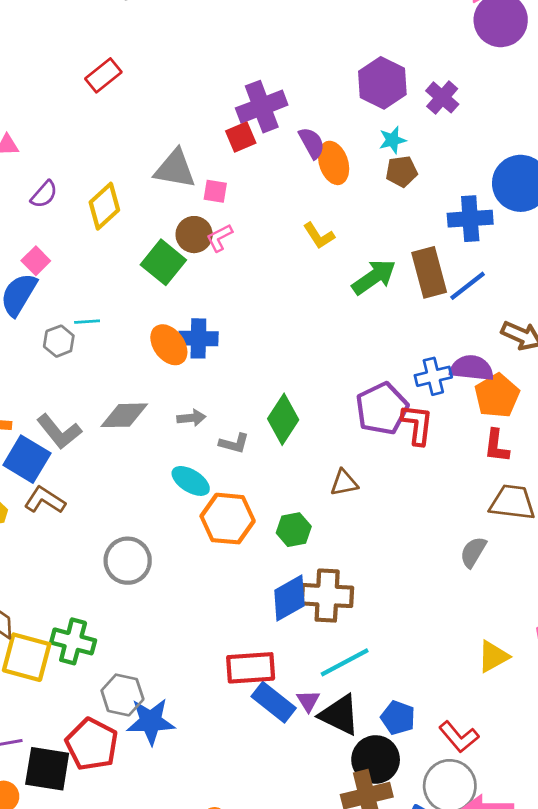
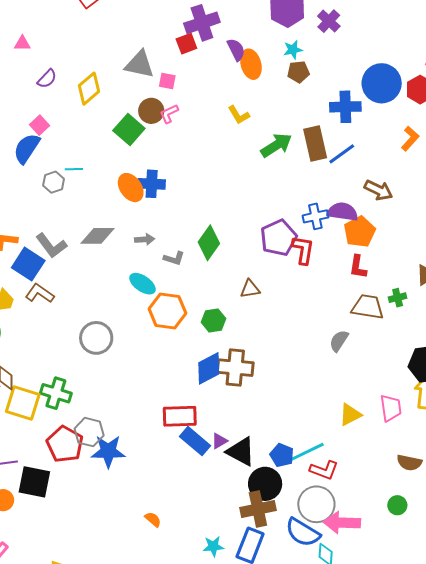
cyan line: (345, 662) -> (307, 452), moved
purple triangle: (308, 701) -> (219, 441), turned 30
red L-shape: (459, 737) -> (324, 470), turned -32
red pentagon: (92, 744) -> (65, 444), moved

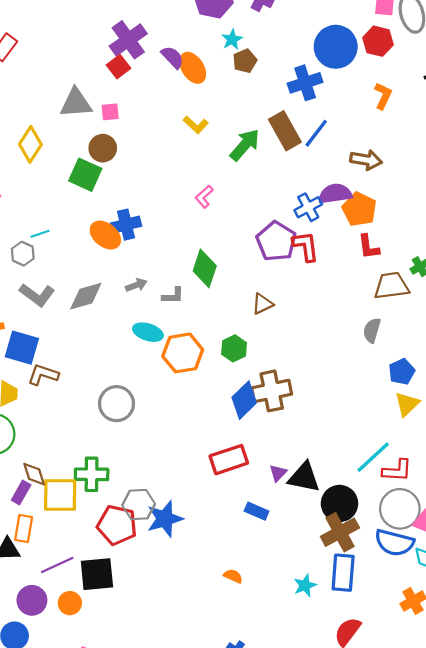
pink L-shape: (169, 114) -> (204, 197), moved
gray L-shape: (51, 246) -> (37, 295), moved
blue rectangle: (195, 441) -> (257, 511), moved, size x0.7
blue pentagon: (282, 455) -> (402, 372), moved, turned -30

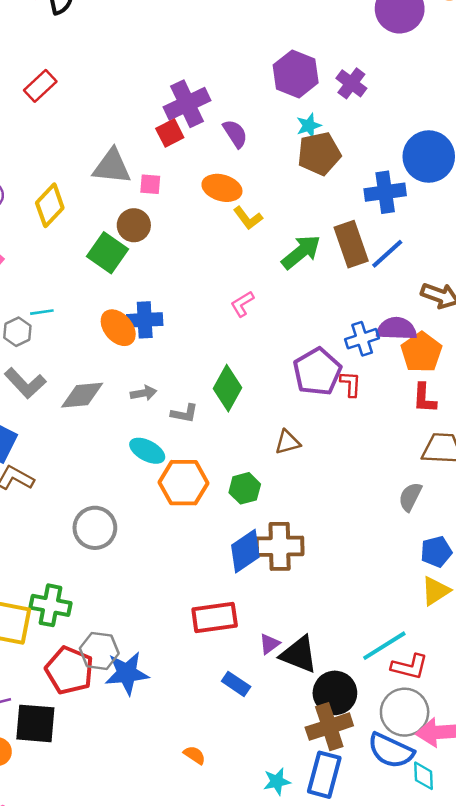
brown pentagon: (245, 61) -> (319, 154), size x1.5
orange ellipse: (193, 68) -> (222, 188), moved, turned -52
red L-shape: (306, 246) -> (351, 384), size x0.7

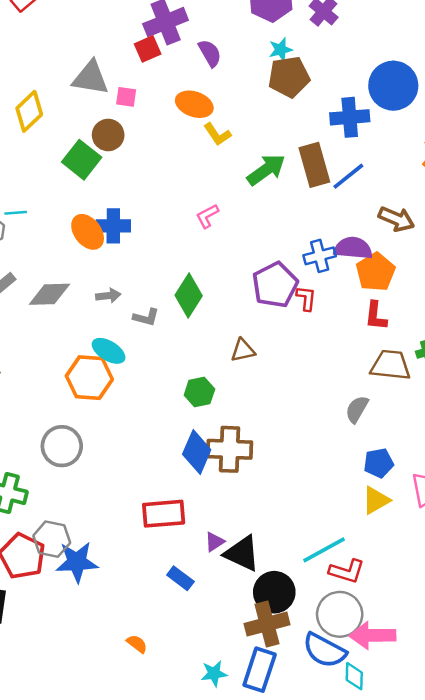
orange hexagon: (183, 483) -> (89, 378), moved
gray circle: (95, 528) -> (62, 446), moved
blue diamond: (245, 551) -> (197, 452), turned -36

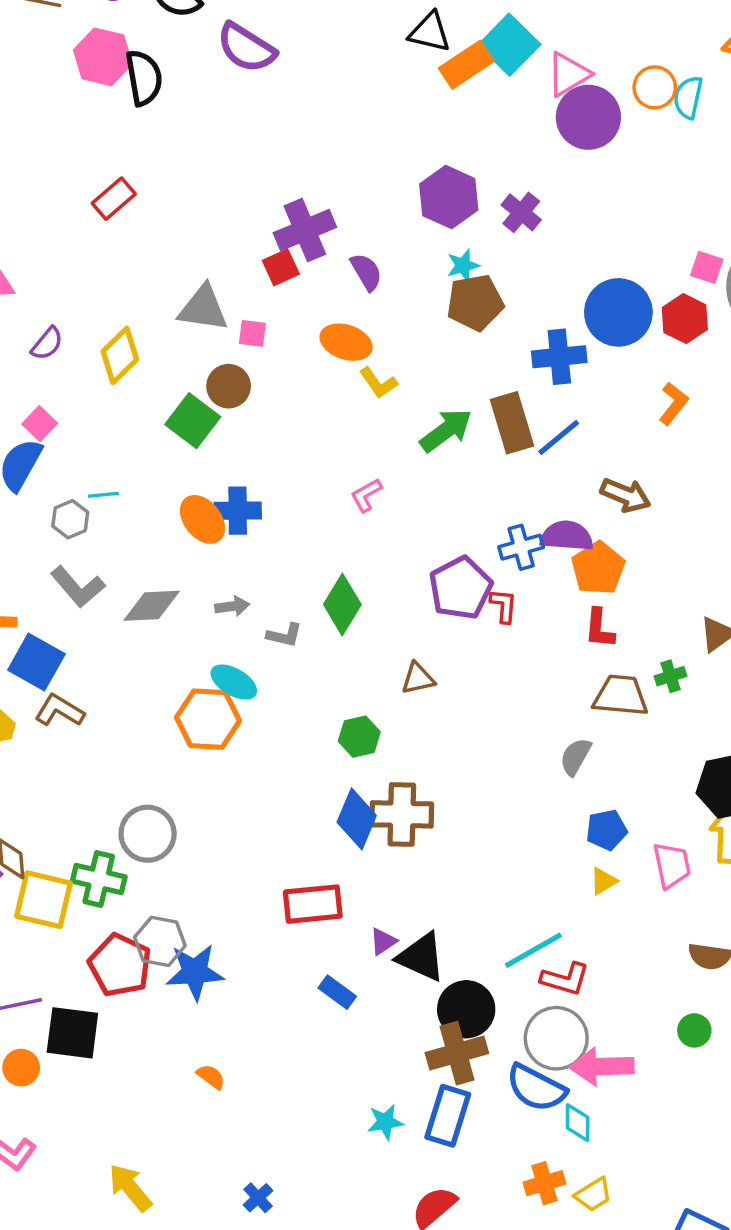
gray circle: (62, 446) -> (148, 834), moved
yellow triangle: (376, 500) -> (603, 881), size x0.7
orange semicircle: (137, 644) -> (211, 1077), moved

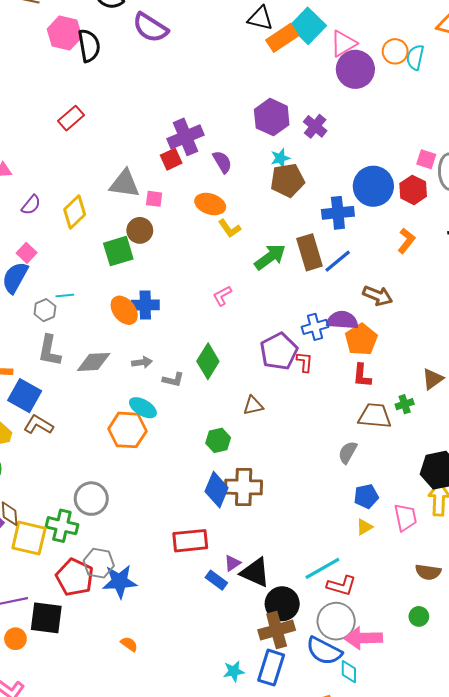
green square: (193, 421) -> (118, 251), turned 36
gray L-shape: (78, 587) -> (49, 351), turned 52
blue rectangle: (337, 992) -> (216, 580), moved

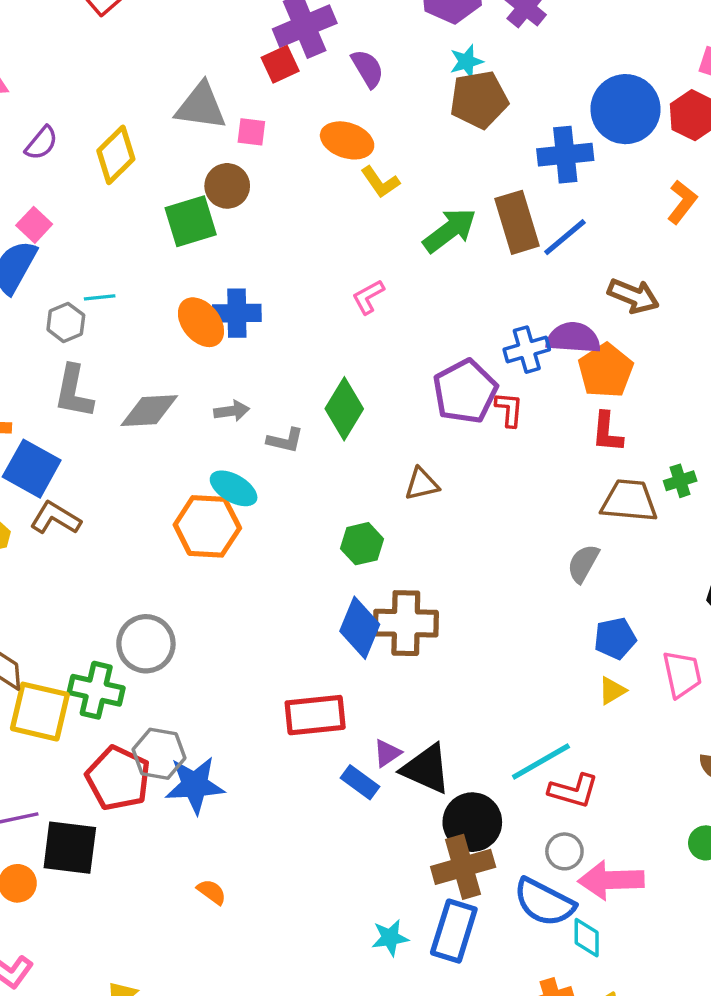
gray circle: (336, 621) -> (564, 851), size x0.6

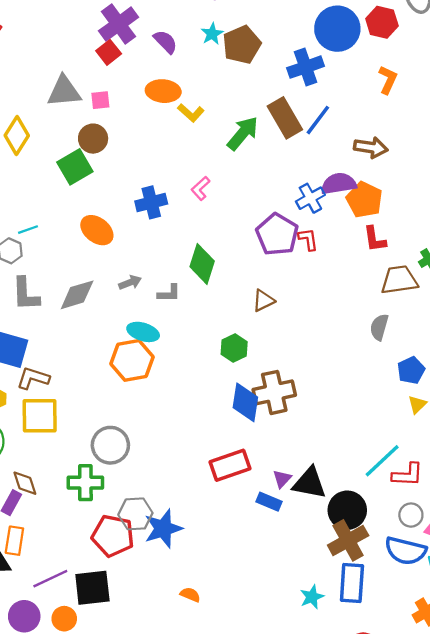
cyan star: (466, 62) -> (212, 34), moved
blue cross: (237, 313) -> (151, 202), moved
yellow square: (40, 712) -> (40, 416), moved

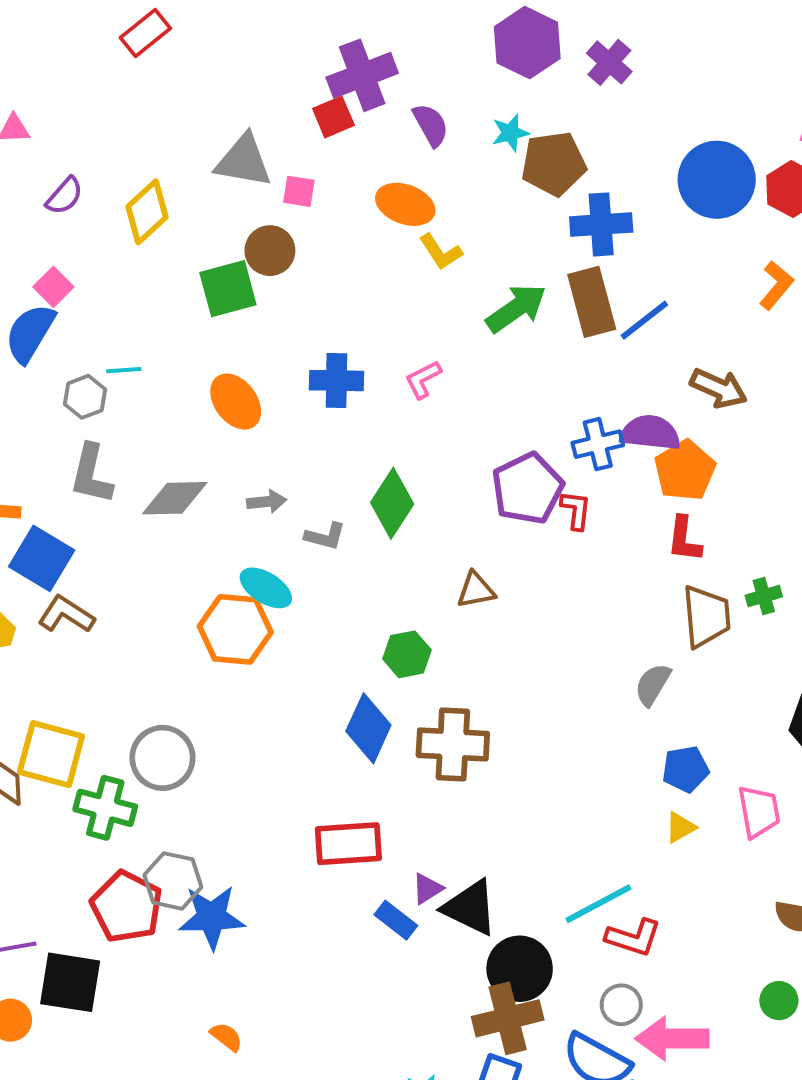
blue cross: (306, 67) -> (601, 224), moved
brown trapezoid: (399, 280) -> (706, 616), turned 78
blue diamond: (245, 402) -> (368, 728), moved
yellow square: (40, 416) -> (51, 754), moved

